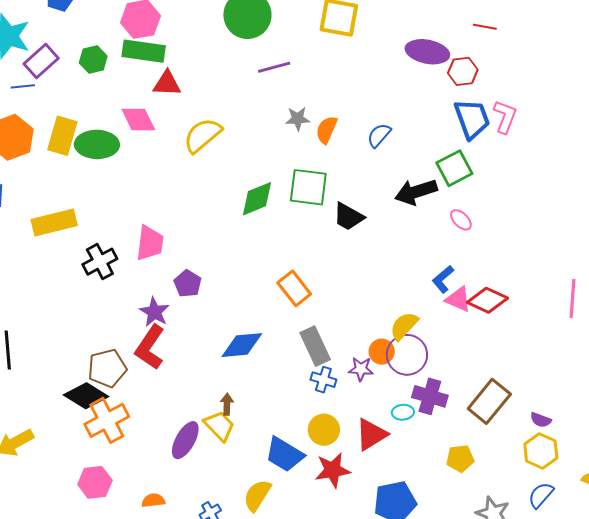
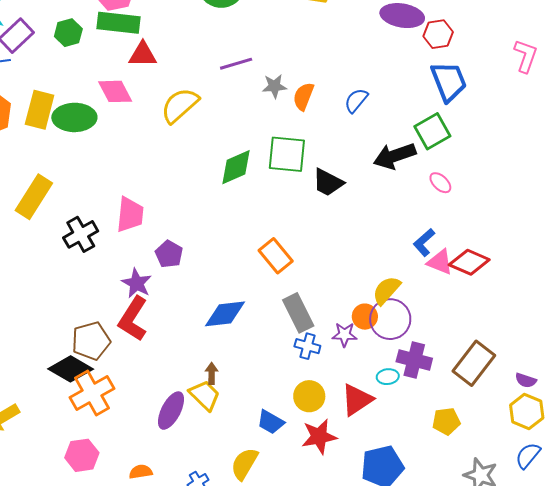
purple line: (274, 67) -> (236, 64), moved
pink L-shape: (505, 117) -> (526, 56), moved
yellow rectangle: (54, 223) -> (34, 197), turned -42
blue trapezoid: (284, 454) -> (271, 422), size x0.7

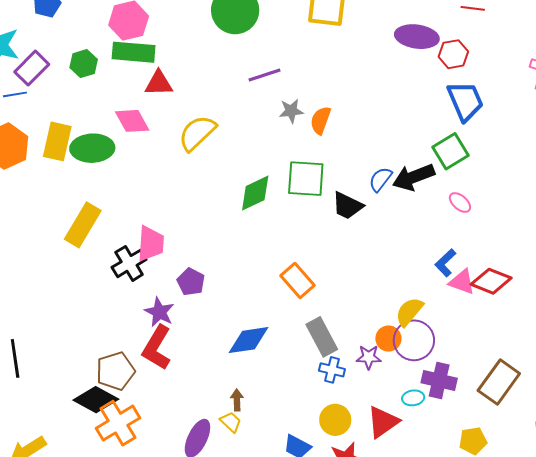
purple line: (236, 64) -> (264, 75), moved
blue semicircle: (356, 100) -> (380, 179), moved
yellow rectangle: (34, 197) -> (83, 225), moved
black cross: (81, 234) -> (129, 263), moved
yellow trapezoid: (205, 395) -> (231, 422), size x0.7

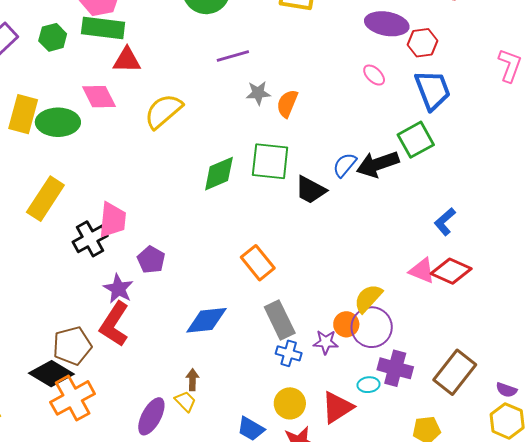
pink ellipse: (460, 202) -> (374, 75), moved
blue L-shape: (445, 263) -> (445, 222), moved

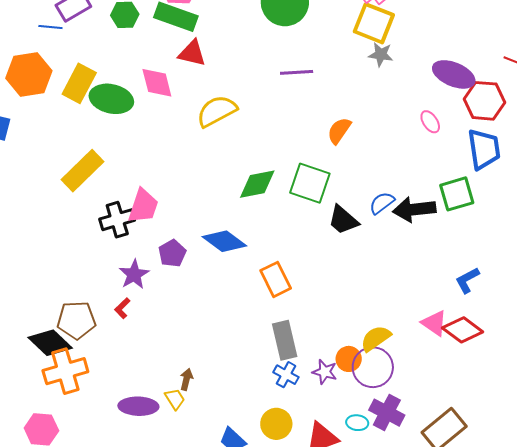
red hexagon: (423, 43) -> (484, 101), size x1.4
gray star: (258, 93) -> (381, 55), moved
blue diamond: (206, 320) -> (224, 241), moved, turned 30
red L-shape: (114, 324) -> (122, 308), size x0.5
purple ellipse: (151, 416) -> (138, 406), turned 51

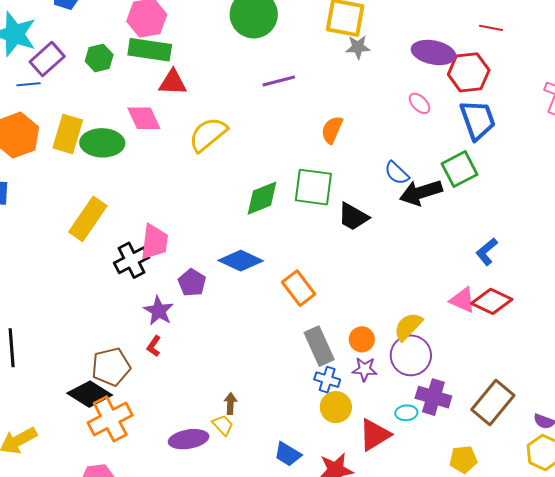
blue semicircle: (382, 203) -> (397, 173), moved, turned -88
orange circle: (349, 359) -> (362, 339), moved
yellow circle: (276, 424) -> (336, 407), moved

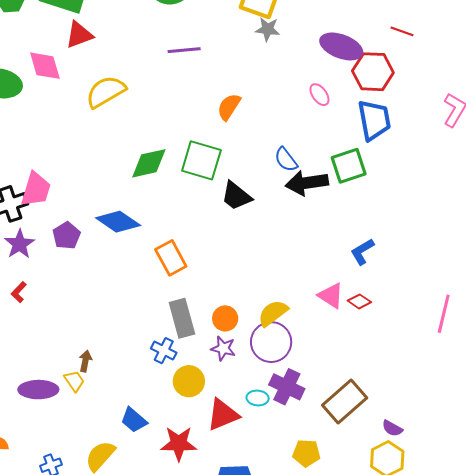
red triangle: (173, 82) -> (79, 35), turned -32
red diamond: (492, 301) -> (359, 301), size x0.6
purple star: (159, 311) -> (19, 244), moved
blue cross: (327, 380) -> (164, 351), moved

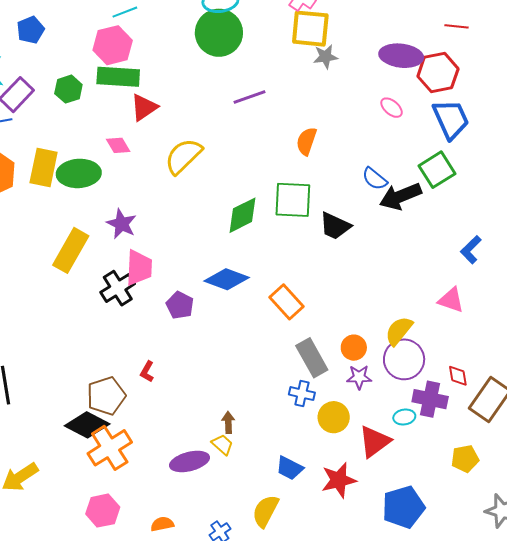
pink diamond: (45, 66) -> (118, 145), size x0.7
purple star: (19, 244) -> (121, 224), moved
red diamond: (359, 301) -> (458, 376), moved, turned 60

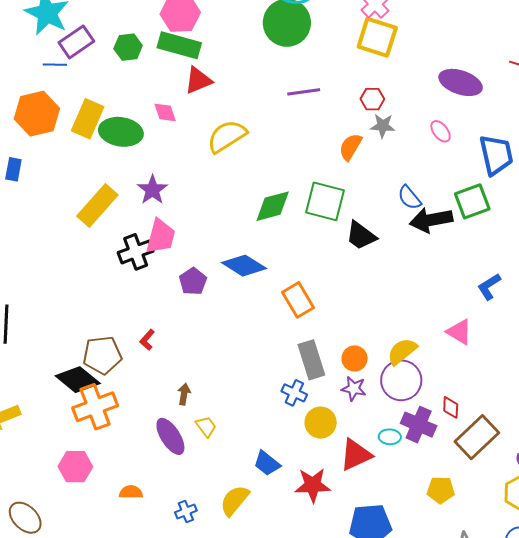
gray star: (325, 57) -> (383, 126), moved
red hexagon: (438, 73) -> (372, 99), moved, size x0.6
brown arrow: (228, 422) -> (184, 394), moved
purple ellipse: (190, 461) -> (170, 436), turned 60

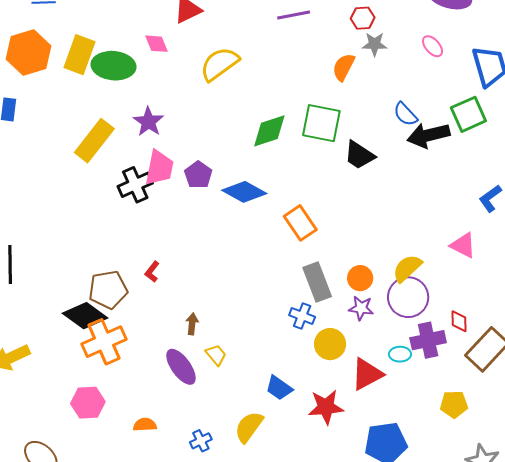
purple pentagon: (193, 281) -> (198, 175), moved
purple cross: (419, 425) -> (428, 340), turned -32

